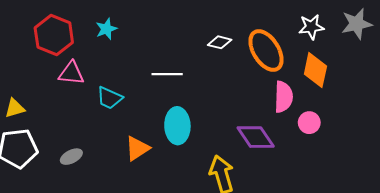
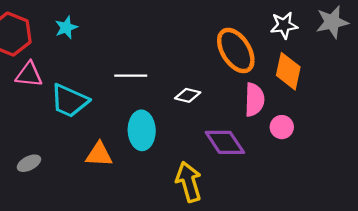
white diamond: (220, 42) -> (188, 95), moved
cyan trapezoid: (109, 98) -> (69, 101), size x1.4
orange triangle: (137, 148) -> (99, 154), turned 36

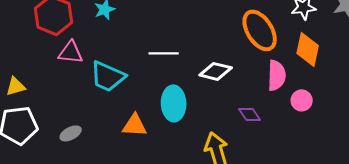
white diamond: (188, 95) -> (216, 71), size x1.4
purple diamond: (225, 142) -> (250, 114), size x0.6

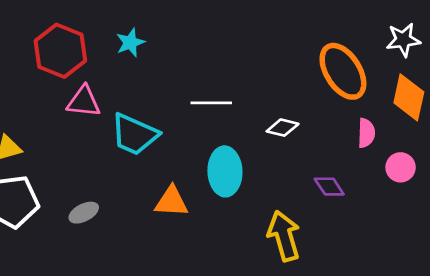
white diamond: (216, 71) -> (283, 128), size x0.7
pink semicircle: (277, 75) -> (366, 133), size x0.7

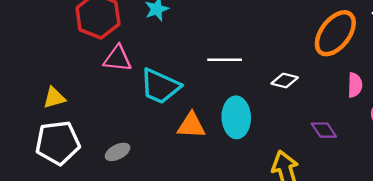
orange ellipse: (343, 71) -> (335, 33), turned 69
orange triangle: (171, 202) -> (191, 125), moved

